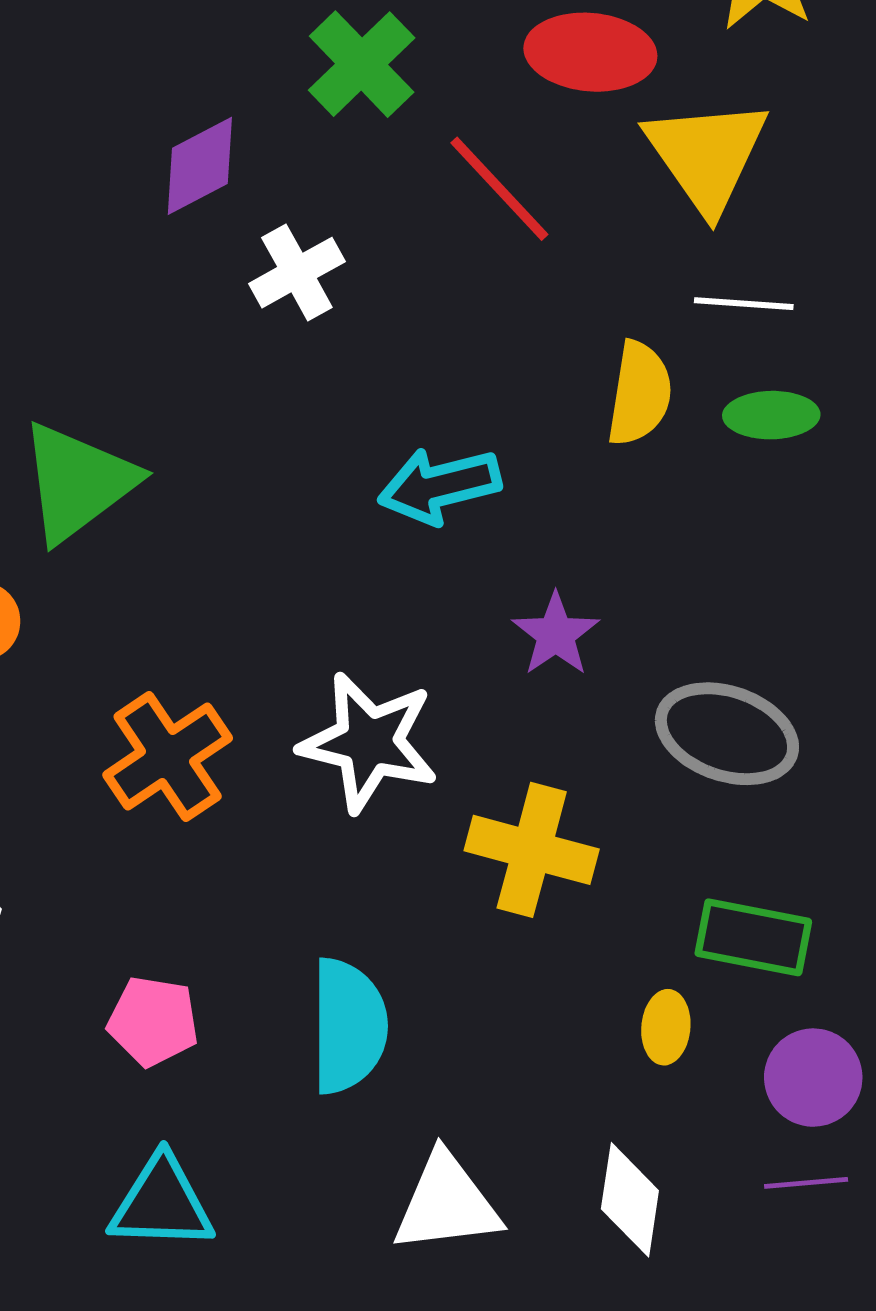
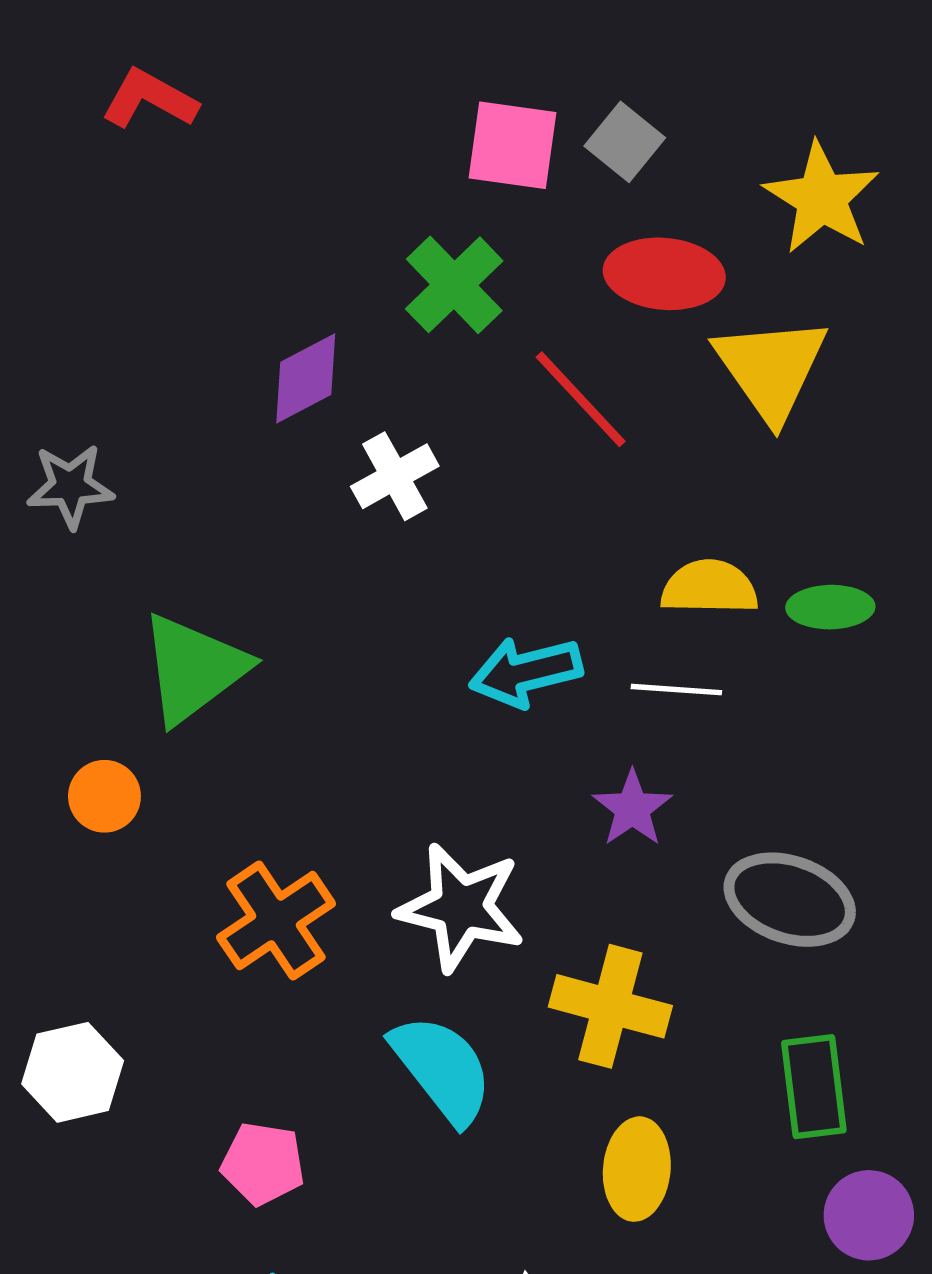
white line: (744, 304) -> (676, 690), moved
yellow semicircle: (640, 394) -> (709, 587), turned -98
green rectangle: (753, 937) -> (814, 1087), turned 72
cyan semicircle: (348, 1026) -> (442, 1069), moved, turned -38
yellow ellipse: (666, 1027) -> (637, 1169), moved, size x1.5

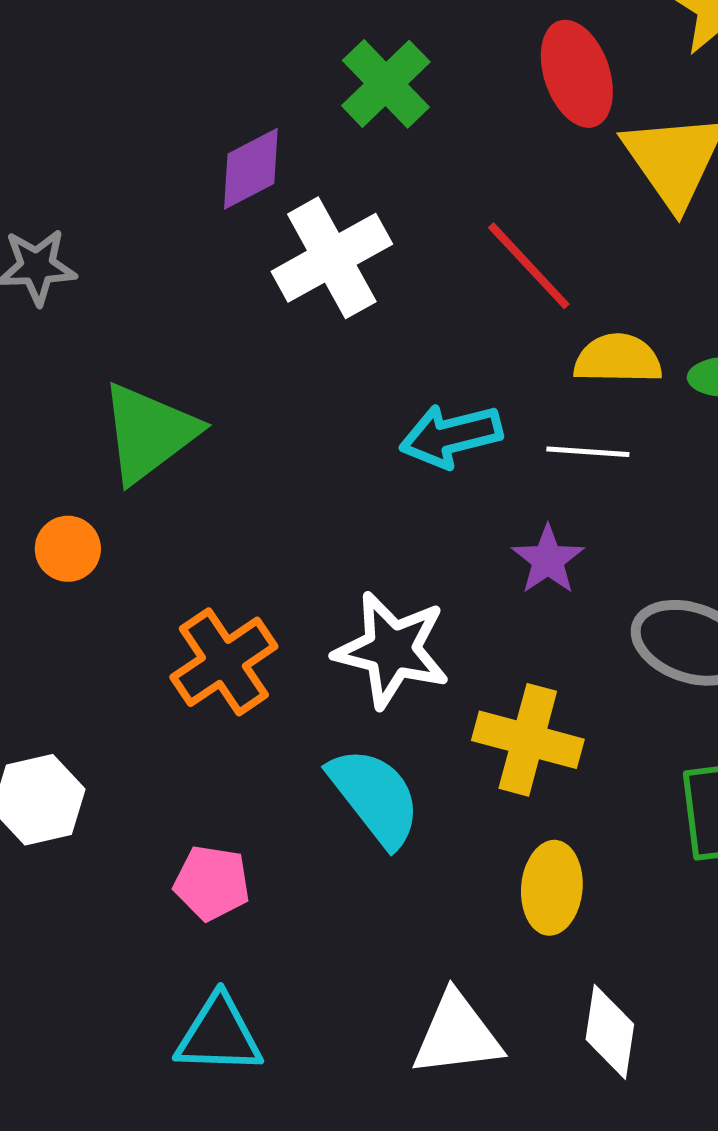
red ellipse: (664, 274) -> (577, 74), turned 66
red line: (581, 399) -> (529, 266), moved
white cross: (395, 476) -> (332, 258), size x1.5

